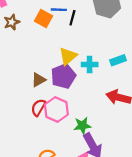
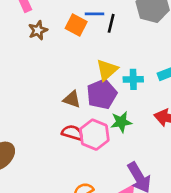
brown triangle: (39, 80) -> (72, 99), turned 49
red semicircle: (38, 107) -> (72, 133), turned 78
green star: (82, 126) -> (121, 122), moved

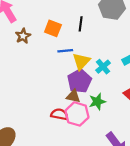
blue line: (95, 14) -> (65, 51), moved
cyan cross: (133, 79) -> (103, 67), turned -32
brown triangle: (72, 99) -> (73, 96), moved

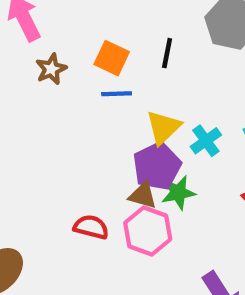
blue line: (65, 51) -> (117, 94), moved
green star: (97, 102) -> (178, 193), moved
red semicircle: (59, 114) -> (91, 227), moved

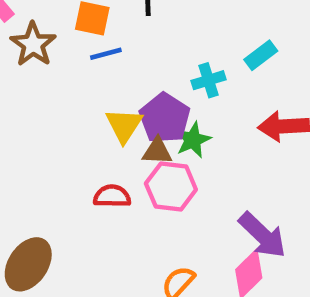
brown star: (51, 69) -> (33, 44), size x1.4
yellow triangle: (163, 127) -> (124, 125), moved
cyan cross: (206, 141) -> (208, 80), turned 32

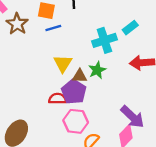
cyan cross: (208, 80) -> (104, 40), size x1.5
purple pentagon: (165, 118) -> (74, 92), moved
pink hexagon: (171, 186) -> (76, 121), moved

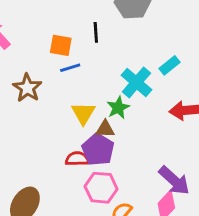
brown star: (17, 24) -> (27, 88), moved
cyan cross: (104, 40) -> (136, 82), turned -30
green star: (97, 70) -> (118, 108), moved

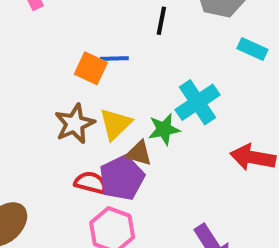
orange square: (61, 45) -> (91, 68), moved
cyan rectangle: (169, 65) -> (252, 49), moved, turned 48
brown star: (27, 88) -> (75, 124), moved

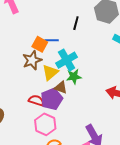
cyan cross: (198, 102) -> (67, 60), moved
brown star: (75, 124) -> (32, 60), moved

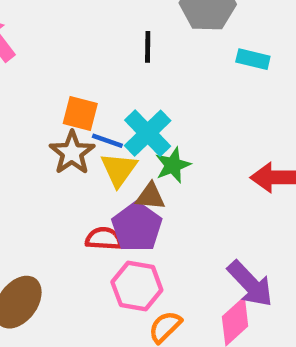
blue line: (52, 40) -> (107, 141), moved, turned 32

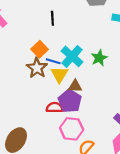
black line: (148, 47) -> (52, 18), moved
orange square: (80, 113) -> (40, 49), turned 35
green star: (173, 165) -> (99, 58), moved

